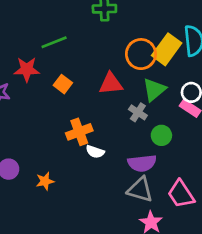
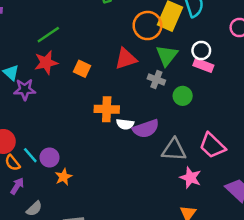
green line: (54, 42) -> (48, 35), moved
orange cross: (79, 132) -> (107, 109), turned 35
purple semicircle: (142, 163) -> (146, 129), moved
orange star: (45, 181) -> (64, 177), moved

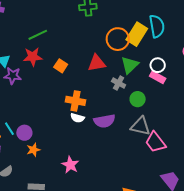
white semicircle: (125, 124) -> (77, 118), moved
gray triangle: (174, 150) -> (140, 126), moved
pink star: (190, 178) -> (70, 165), moved

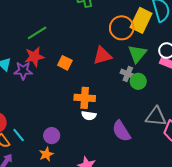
purple star: (13, 76) -> (23, 71), moved
green circle: (138, 99) -> (138, 81), moved
purple semicircle: (104, 121) -> (121, 131), moved, turned 75
purple circle: (24, 133) -> (52, 136), moved

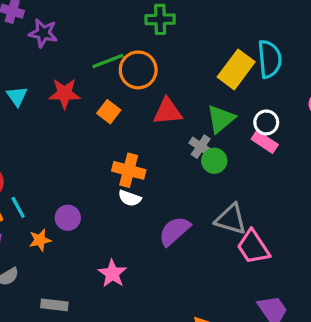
orange circle: (122, 28) -> (138, 70), moved
green line: (37, 33) -> (108, 61), moved
purple star: (23, 71) -> (43, 33), moved
purple semicircle: (121, 131) -> (174, 231), turned 70
orange star: (46, 154) -> (40, 240), moved

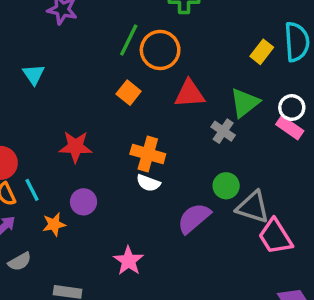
green line: (108, 61) -> (129, 40), turned -44
yellow rectangle: (236, 69) -> (262, 52), size x0.6
red star: (65, 93) -> (76, 147), moved
green circle: (214, 161) -> (226, 186), moved

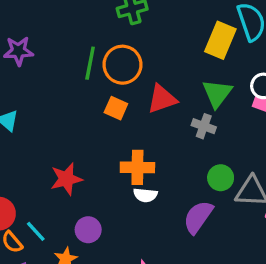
yellow rectangle: (262, 52) -> (220, 40), size x1.5
orange square: (129, 93) -> (116, 108), moved

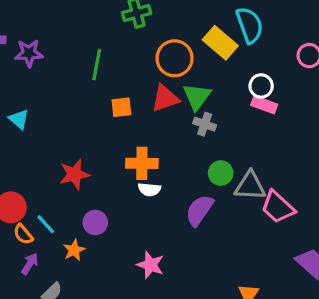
yellow rectangle: (220, 40) -> (220, 43), turned -72
orange circle: (122, 65) -> (175, 58), moved
green triangle: (217, 93) -> (197, 96), moved
orange square: (116, 108) -> (121, 107), turned -30

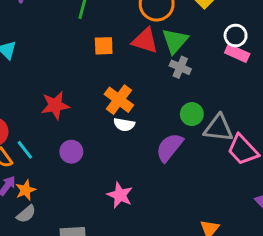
red triangle: (165, 98) -> (145, 41), turned 32
orange cross: (142, 163) -> (119, 100), turned 32
orange star: (74, 250) -> (26, 190), moved

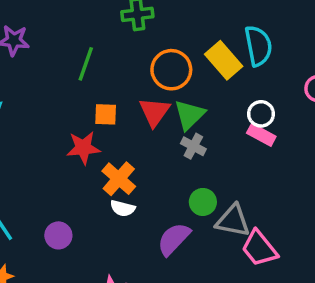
red triangle: (145, 41) -> (154, 112), turned 44
red star: (55, 105) -> (83, 148), moved

